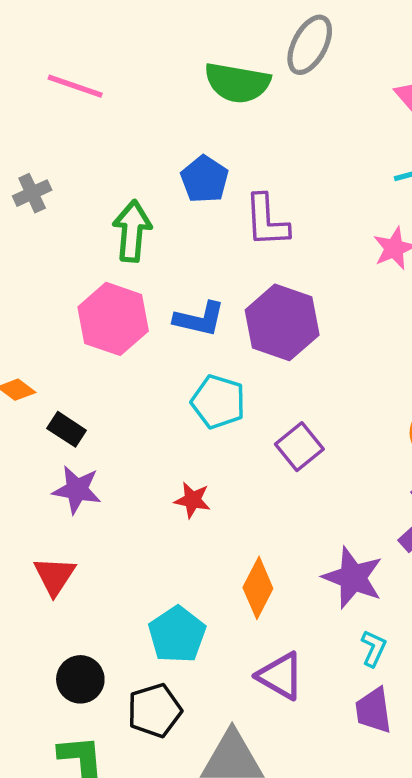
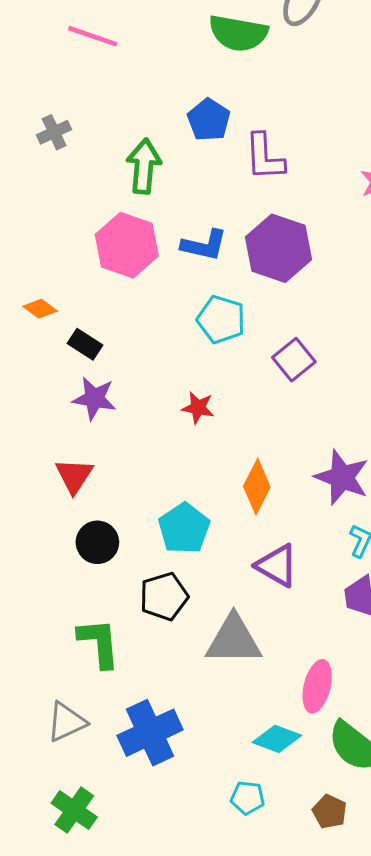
black circle: (80, 679) -> (97, 542), moved

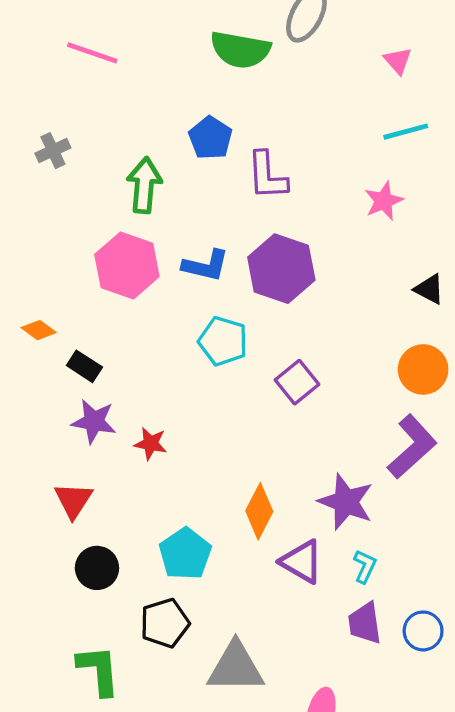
red star: (198, 408) -> (151, 444), moved
purple triangle: (277, 566) -> (302, 562), moved

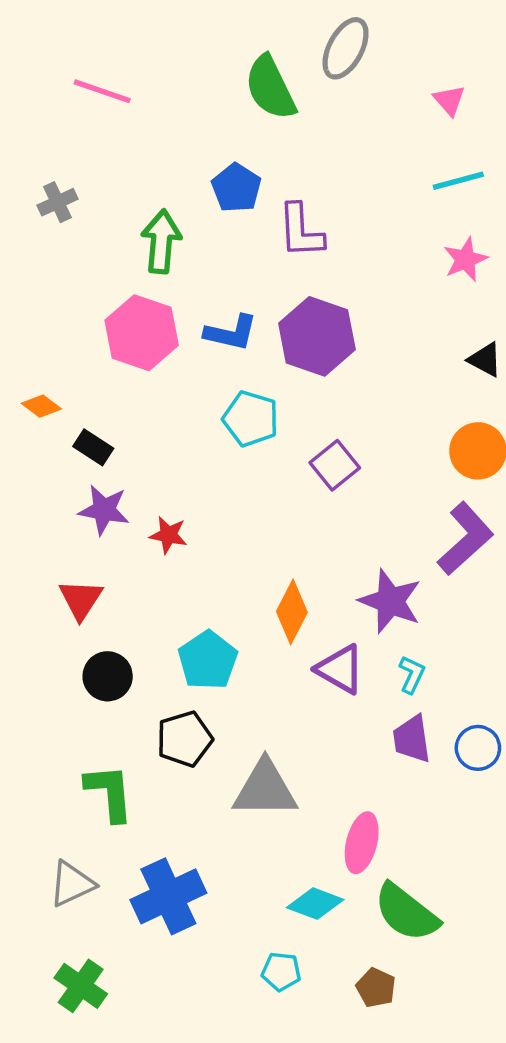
green semicircle: (240, 50) -> (270, 88), turned 54
pink star: (384, 201) -> (465, 259), moved

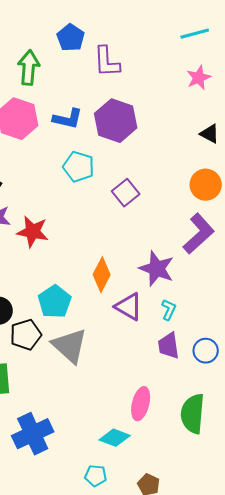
red star: (168, 535) -> (33, 232), size x1.5
black pentagon: (185, 739) -> (26, 335), moved
gray triangle: (265, 789) -> (70, 346), moved, turned 42
green semicircle: (406, 912) -> (193, 414), moved, turned 57

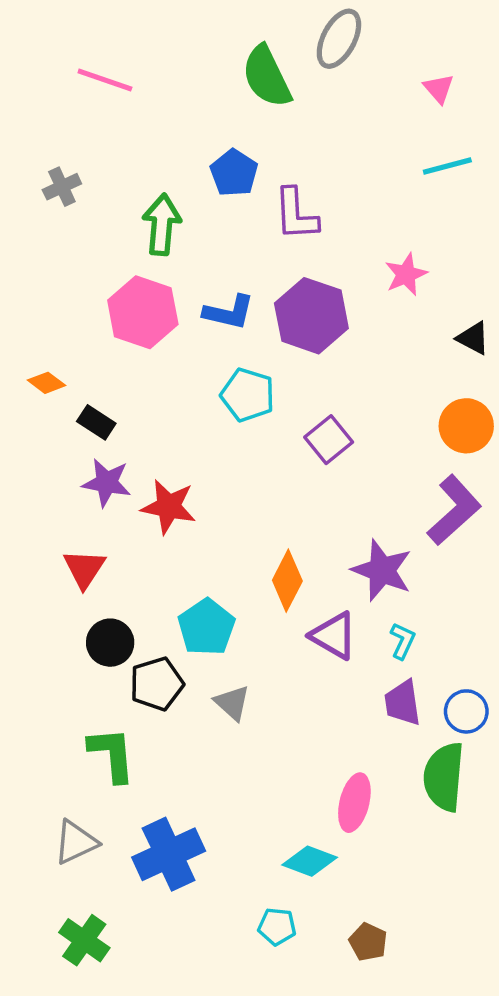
pink star: (199, 78) -> (406, 274), moved
gray triangle: (70, 346) -> (232, 703), size x0.6
green semicircle: (193, 414) -> (444, 777), moved

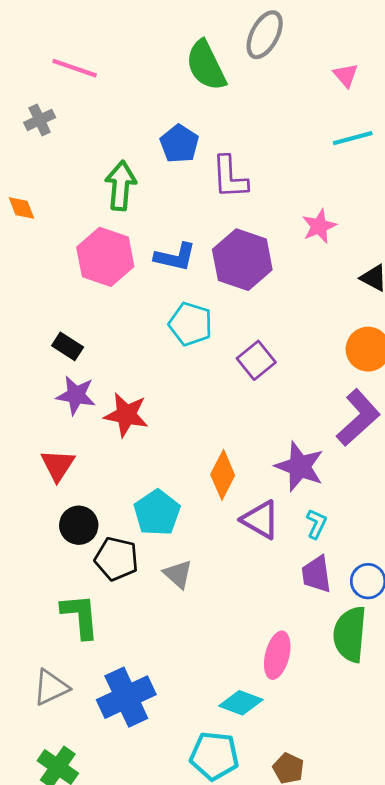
gray cross: (62, 187) -> (40, 120), moved
orange diamond: (46, 383) -> (21, 208), moved, turned 32
black pentagon: (157, 684) -> (116, 559), turned 30
cyan pentagon: (277, 926) -> (214, 756), size x1.6

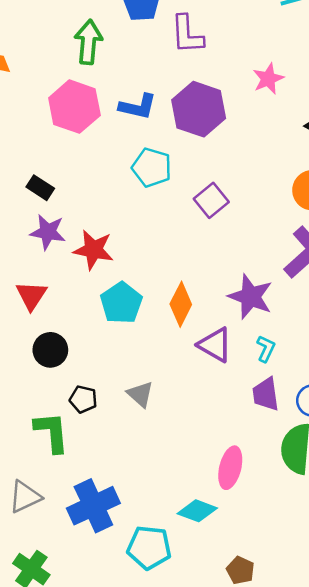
cyan pentagon: (157, 513) -> (121, 303), moved
black pentagon: (116, 559) -> (83, 399), moved, size x0.7
cyan pentagon: (214, 756) -> (149, 548), moved

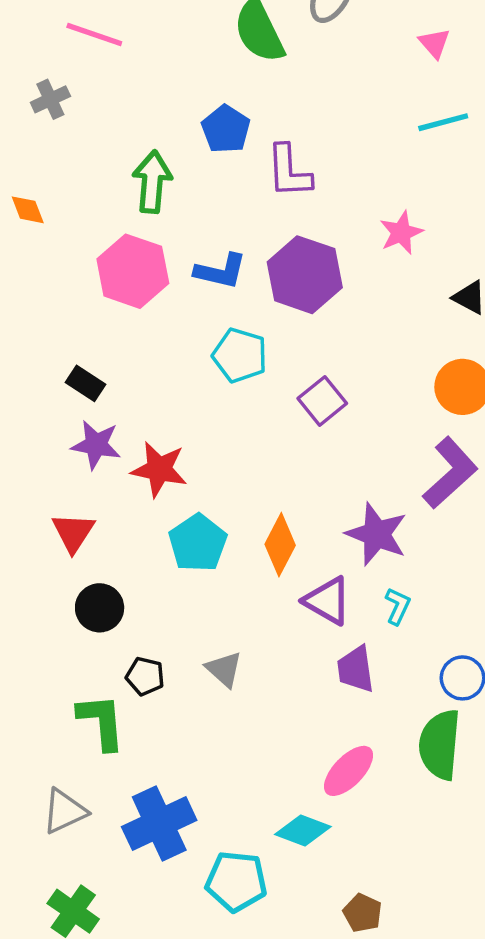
purple trapezoid: (266, 394) -> (356, 669), moved
pink ellipse: (230, 468) -> (349, 771), turned 30

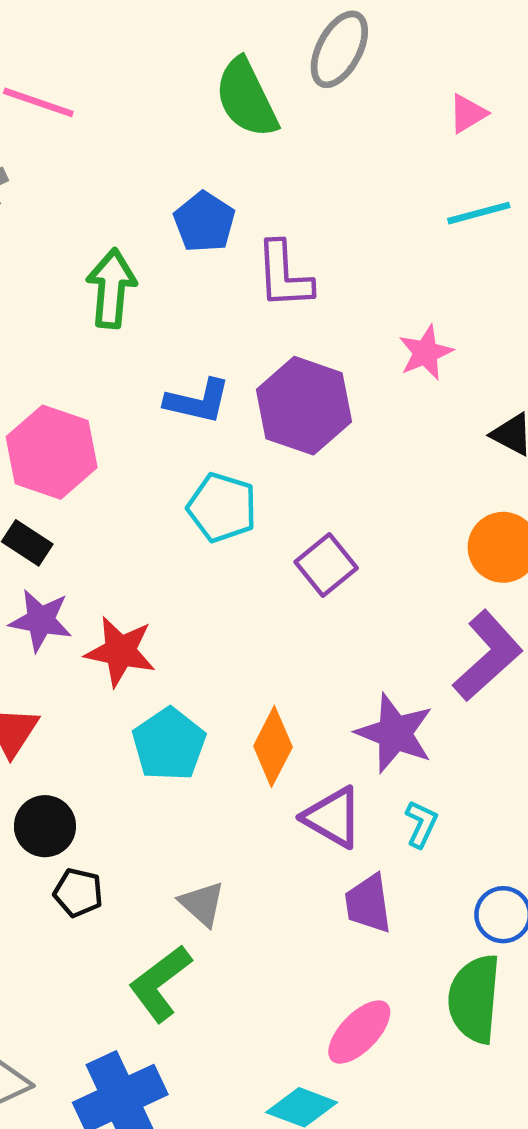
pink triangle: (434, 43) -> (468, 113), turned 40
pink hexagon: (133, 271) -> (52, 452), moved
black pentagon: (145, 676) -> (78, 893), moved
green L-shape: (101, 722) -> (160, 983), moved, turned -122

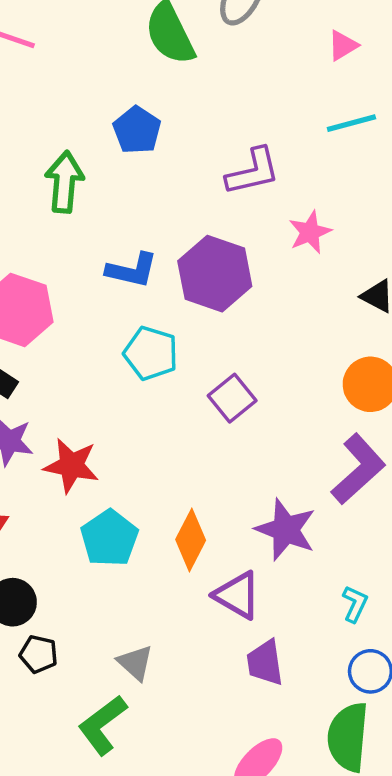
purple L-shape: (284, 275) -> (253, 172), moved, turned -100
cyan L-shape: (421, 824) -> (355, 604), moved

